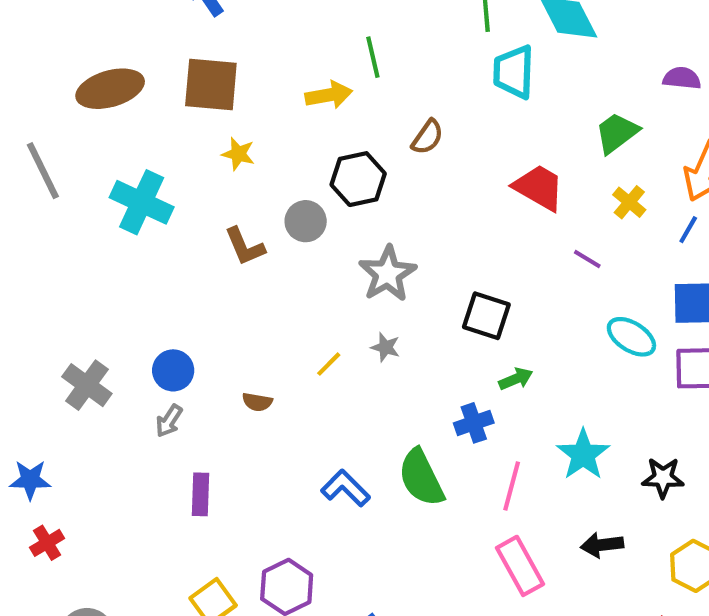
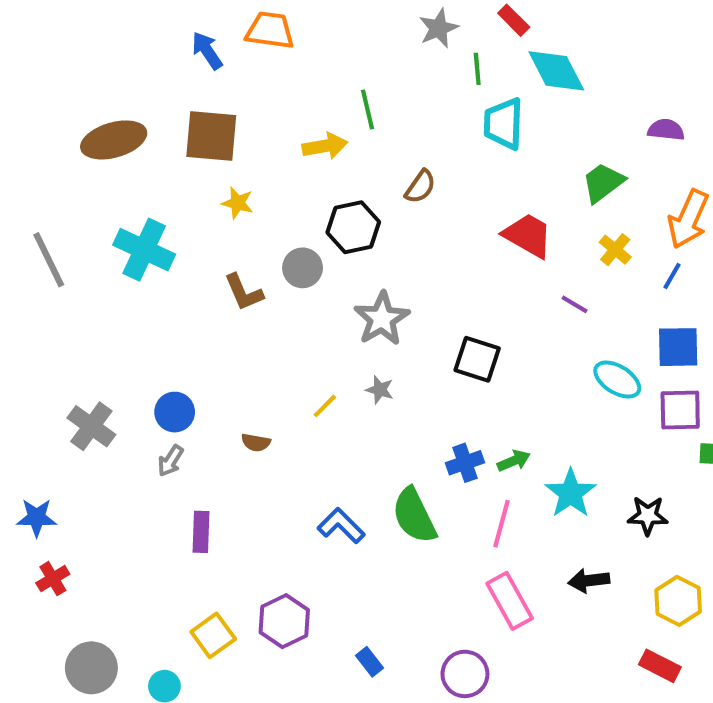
gray line: (43, 171) -> (49, 260), moved
green arrow: (516, 379) -> (514, 461), moved

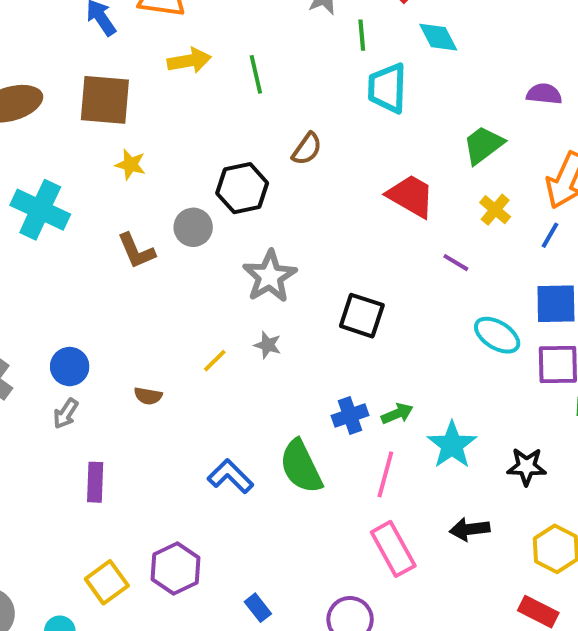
cyan diamond: (556, 71) -> (438, 37), size x0.7
yellow arrow: (325, 146) -> (189, 61), moved

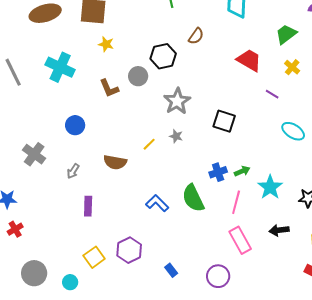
blue circle: (70, 367) -> (75, 125), moved
brown semicircle: (148, 396) -> (115, 162), size x1.6

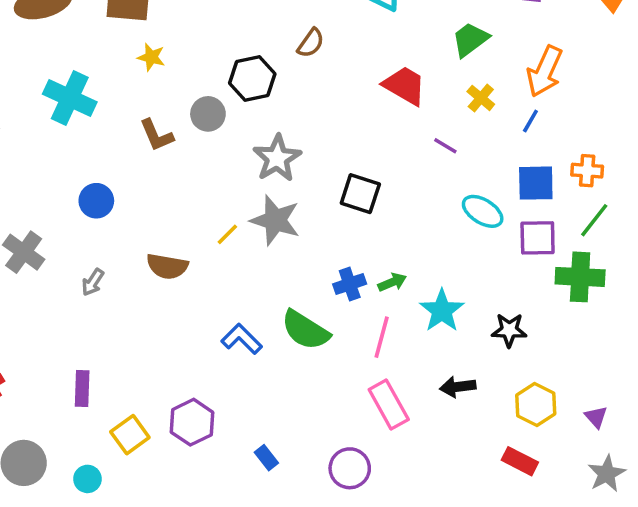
gray star: (176, 136) -> (275, 220), size x2.0
green semicircle: (193, 198) -> (305, 330), turned -32
purple rectangle: (88, 206) -> (82, 389), moved

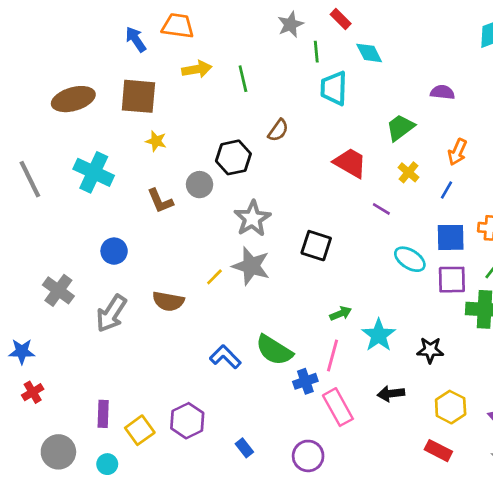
orange arrow: (545, 71) -> (457, 152), size x0.7
gray arrow: (93, 282) -> (111, 313), size x1.8
blue cross: (350, 284) -> (305, 381), moved
purple rectangle: (82, 389) -> (103, 414), moved

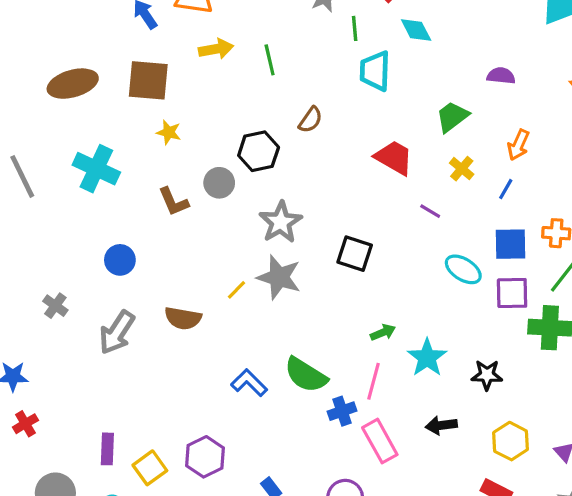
gray cross: (58, 290) -> (55, 306), size x0.7

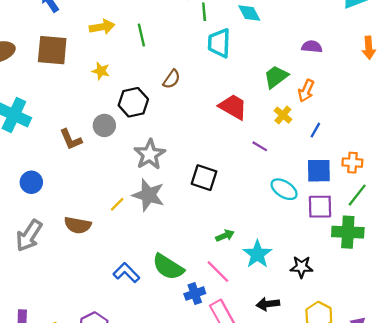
yellow star: (169, 132) -> (101, 71), moved
orange arrow: (518, 145) -> (306, 91), moved
pink line: (374, 381) -> (218, 272), turned -60

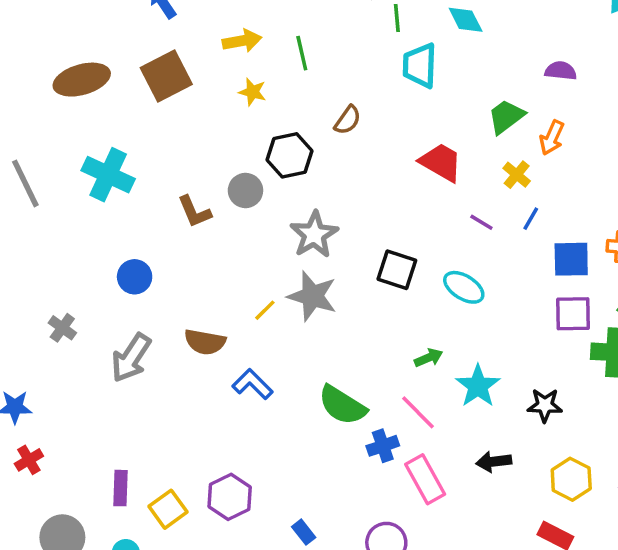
brown square: (52, 50) -> (166, 76), turned -32
yellow star: (101, 71) -> (253, 92), moved
blue line: (315, 130) -> (531, 219), moved
cyan ellipse: (284, 189) -> (464, 287), moved
blue L-shape: (126, 273) -> (253, 384), moved

